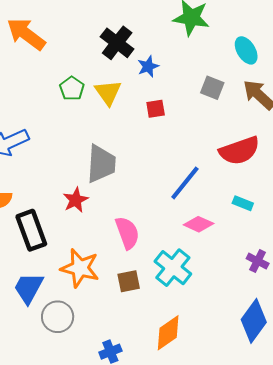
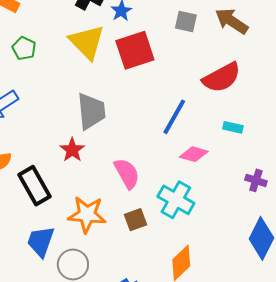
green pentagon: (72, 89) -> (24, 48), moved
yellow triangle: (108, 92) -> (87, 42), size x1.4
red square: (156, 109) -> (135, 50), size x2.0

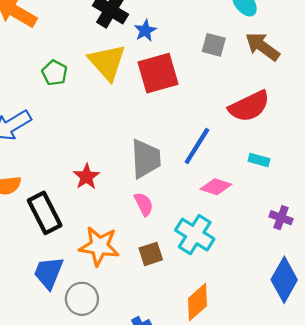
green pentagon: (24, 48) -> (55, 73), moved
gray trapezoid: (91, 111) -> (146, 159), moved
pink semicircle: (127, 173) -> (144, 204), size x0.7

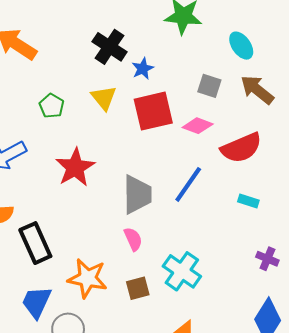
yellow triangle: (107, 62) -> (104, 98), size x0.7
red star: (87, 177) -> (75, 167), moved, size x1.5
pink diamond: (216, 187) -> (198, 126), moved

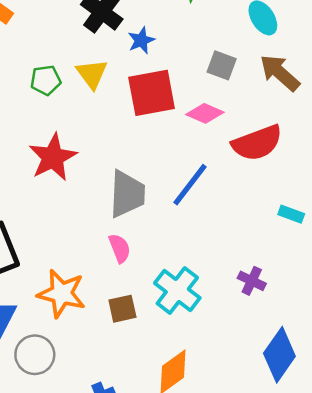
green pentagon: (52, 106) -> (46, 80), moved, turned 30
cyan rectangle: (248, 201) -> (291, 214), moved
purple cross: (267, 259) -> (252, 281), moved

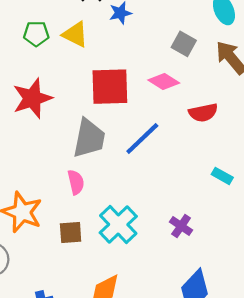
yellow triangle: (92, 74) -> (75, 34), turned -36
red square: (152, 93) -> (110, 87), moved
red semicircle: (257, 143) -> (203, 113), size x0.7

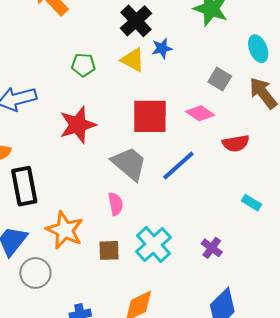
yellow triangle: (75, 34) -> (133, 60), moved
gray trapezoid: (89, 138) -> (129, 164), turned -63

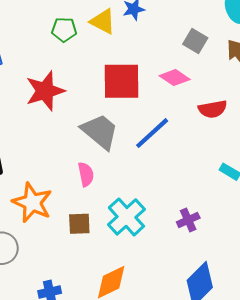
green pentagon: (83, 65) -> (64, 30), moved
purple cross: (212, 248) -> (188, 220), turned 30

